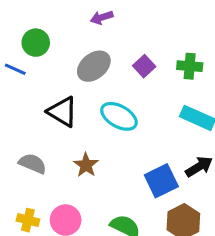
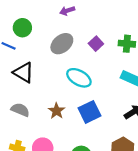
black triangle: (62, 112) -> (23, 72), moved
blue square: (161, 181) -> (90, 112), moved

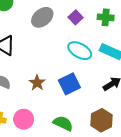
cyan ellipse: (79, 78) -> (80, 51), moved

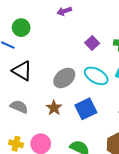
gray ellipse: (42, 17) -> (64, 78), moved

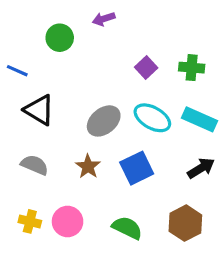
green circle: (21, 28) -> (60, 38), moved

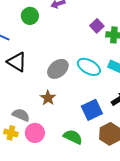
purple square: (146, 68) -> (97, 26), moved
gray semicircle: (35, 165) -> (21, 115), moved
blue square: (137, 168) -> (92, 110), moved

